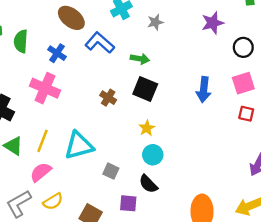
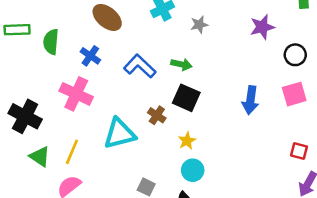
blue L-shape: (100, 43) -> (140, 66), moved
brown cross: (108, 98) -> (157, 115), moved
red square: (246, 114) -> (299, 151), moved
cyan triangle: (79, 146) -> (120, 134), moved

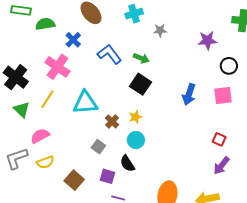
green semicircle: (51, 42) -> (45, 24), turned 66
brown cross: (157, 115) -> (112, 121), moved
yellow line: (72, 152) -> (47, 99), moved

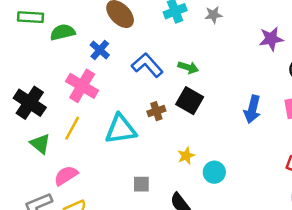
gray star: (160, 30) -> (213, 15), moved
yellow star: (135, 117) -> (186, 156), moved
brown cross: (112, 121) -> (156, 111), moved, turned 32
cyan circle: (136, 140) -> (214, 172), moved
gray square: (98, 147) -> (141, 184), turned -32

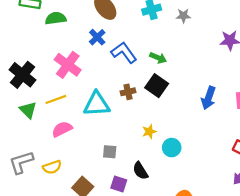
blue cross: (100, 50) -> (97, 37), moved
yellow line: (72, 128) -> (56, 99), turned 36
pink semicircle: (66, 176) -> (62, 129), moved

